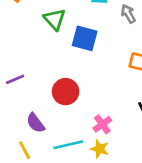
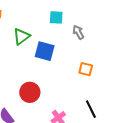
green triangle: (55, 19) -> (21, 36), turned 36

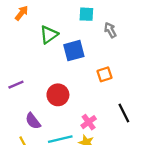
blue square: (45, 51) -> (74, 51), turned -30
orange square: (86, 69) -> (105, 74), moved, turned -32

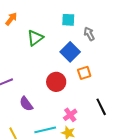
blue square: (74, 51) -> (70, 52), moved, turned -30
red circle: (58, 95) -> (56, 82), moved
purple semicircle: (33, 121) -> (26, 104), moved

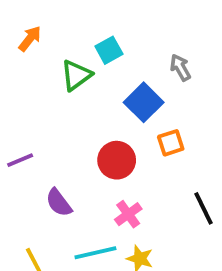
cyan square: (68, 20) -> (109, 50), moved, turned -32
pink cross: (70, 115) -> (128, 214), moved

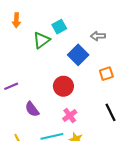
orange arrow: (30, 39) -> (16, 20), turned 144
gray arrow: (180, 68) -> (98, 36), turned -64
orange square: (171, 143) -> (106, 74), moved

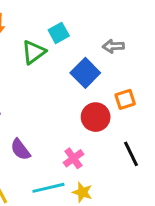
red circle: (63, 86) -> (96, 117), moved

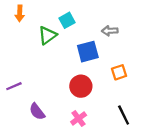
blue square: (85, 73) -> (88, 52), turned 30
red circle: (96, 117) -> (81, 86), moved

